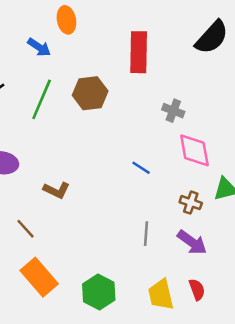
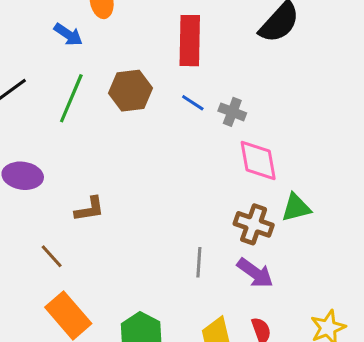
blue line: (141, 168) -> (193, 103), moved
brown L-shape: (57, 190) -> (89, 209), turned -35
brown cross: (191, 203) -> (254, 224), size x1.4

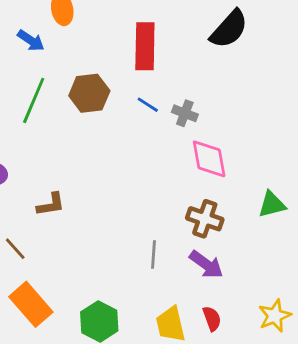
green triangle: (296, 208) -> (272, 205), moved

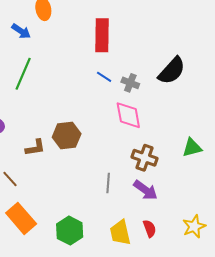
black semicircle: (229, 29) -> (172, 71), moved
brown hexagon: (89, 93) -> (67, 135), moved
pink diamond: (209, 159) -> (128, 115), moved

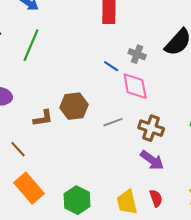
blue line: (104, 77) -> (111, 66), moved
gray line: (108, 183) -> (113, 122), moved, turned 66

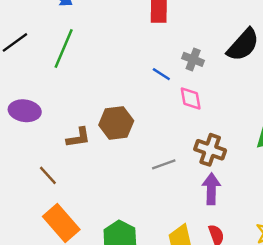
pink diamond: (135, 86) -> (191, 99), size x0.7
gray line: (113, 122) -> (164, 164), moved
purple arrow: (152, 160) -> (211, 189), turned -125

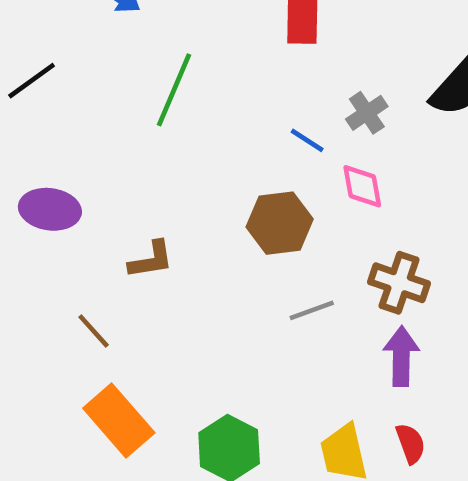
green line: (64, 48) -> (174, 90), moved
gray cross: (193, 59) -> (367, 113), turned 35
brown hexagon: (116, 123) -> (280, 223), moved

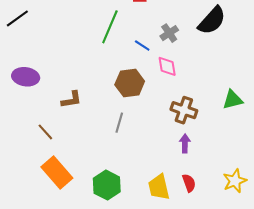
green line: (174, 90) -> (110, 27), moved
gray line: (312, 310) -> (119, 123), moved, turned -54
purple arrow: (401, 356) -> (185, 143), size x0.7

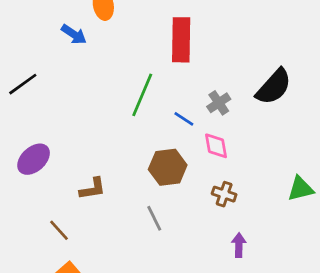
purple ellipse: (26, 77) -> (34, 159), turned -50
brown cross: (184, 110) -> (224, 194), moved, size x0.7
gray line: (119, 123) -> (154, 218), turned -42

